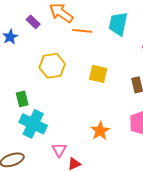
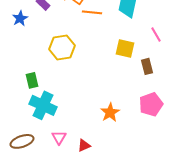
yellow square: (98, 74) -> (125, 48), moved
pink triangle: (59, 150) -> (59, 137), moved

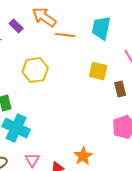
orange star: (110, 112) -> (83, 156), moved

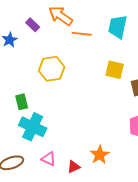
pink triangle: (32, 160) -> (49, 159), turned -35

